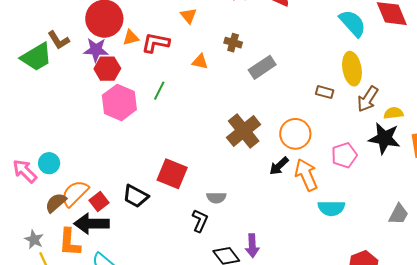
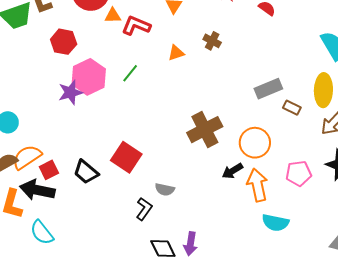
purple star: (96, 50) -> (70, 92), moved, turned -30
orange triangle: (200, 62) -> (176, 53), turned -42
gray rectangle: (262, 67) -> (268, 89), moved
red hexagon: (107, 69) -> (64, 42), moved

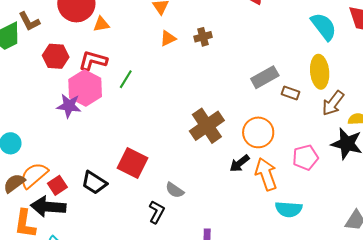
red L-shape: (136, 26) -> (93, 61), moved
brown cross: (212, 41) -> (203, 37), turned -36
orange triangle: (176, 53) -> (168, 38), moved
purple star: (70, 92) -> (69, 106), turned 30
gray semicircle: (165, 189) -> (175, 190), turned 30

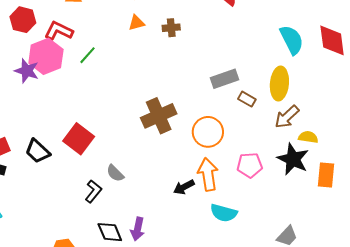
black arrow: (240, 163) -> (184, 187), moved

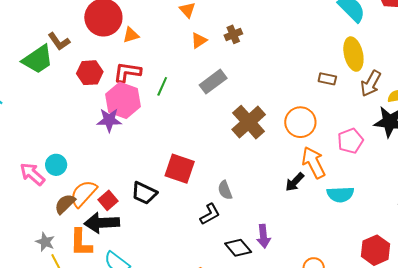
gray rectangle: (225, 79) -> (213, 82), moved
gray semicircle: (115, 173) -> (225, 190), turned 42
black L-shape: (93, 191) -> (210, 214), turned 40

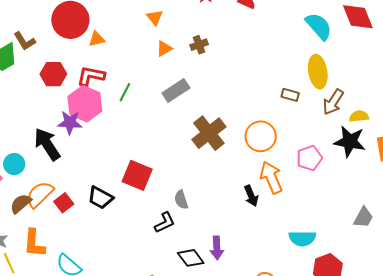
black arrow: (295, 182) -> (251, 196), turned -70
cyan semicircle: (340, 194) -> (302, 238), moved
black arrow: (102, 223) -> (47, 144), moved, turned 56

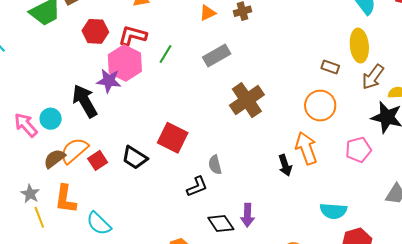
orange circle: (261, 136) -> (320, 106), moved
pink pentagon: (309, 158) -> (358, 150), moved

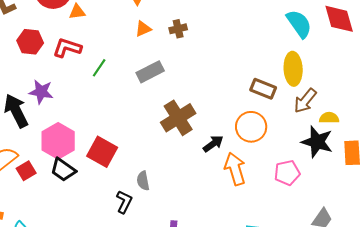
pink hexagon: (125, 63) -> (58, 141), moved
brown rectangle: (330, 67) -> (263, 89), size x1.4
black arrow: (285, 165) -> (213, 144), moved, turned -110
black L-shape: (197, 187) -> (124, 202), turned -45

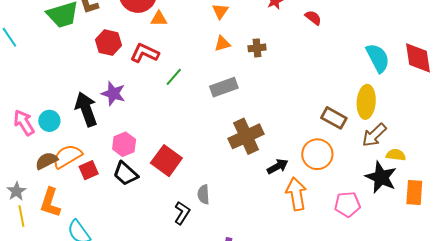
pink hexagon: (58, 141) -> (124, 144), size x0.7

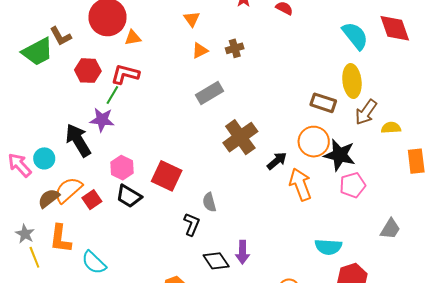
green line: (174, 77) -> (112, 95), moved
black star: (381, 177) -> (340, 155), moved

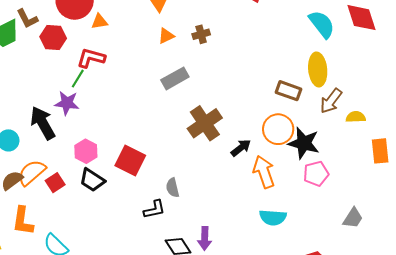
red hexagon: (88, 71) -> (53, 38), moved
black L-shape: (192, 224) -> (154, 209), turned 55
cyan semicircle: (328, 247) -> (273, 217), moved

